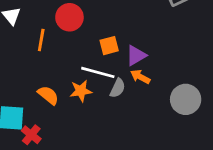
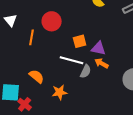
purple triangle: (136, 55) -> (99, 48), turned 42
orange star: (81, 91) -> (60, 92), moved

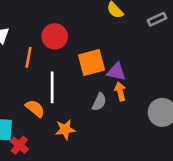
orange square: (80, 41) -> (91, 63), size x1.5
white line: (72, 60) -> (52, 87), moved, turned 75
orange arrow: (102, 63) -> (120, 91), turned 48

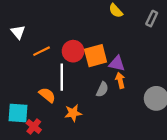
gray rectangle: (157, 19) -> (152, 19), turned -40
red circle: (55, 36) -> (73, 51), moved
orange line: (28, 57) -> (42, 51), turned 54

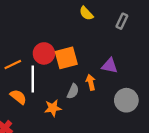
orange line: (42, 51) -> (13, 65), moved
purple triangle: (117, 64) -> (110, 66), moved
orange star: (73, 113) -> (53, 108), moved

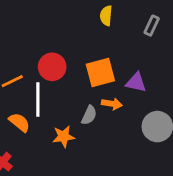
yellow semicircle: (86, 13) -> (106, 16), turned 48
orange square: (66, 58) -> (100, 73), moved
orange arrow: (91, 82) -> (112, 104), turned 112

